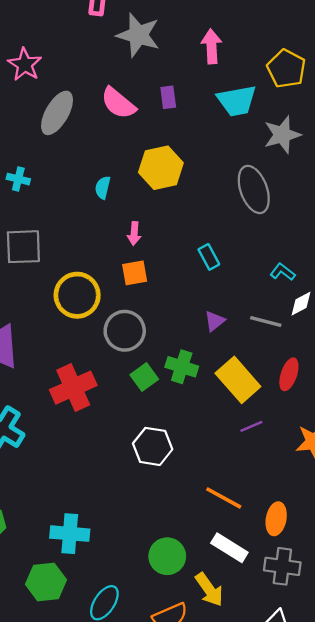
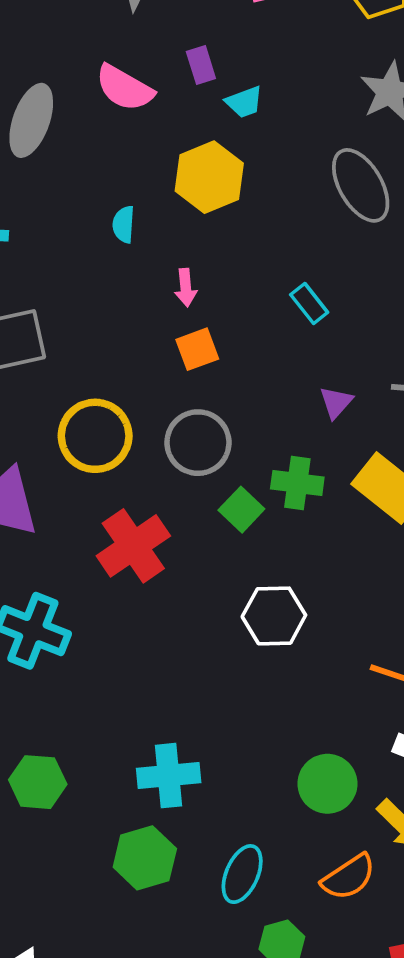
cyan trapezoid: (237, 101) -> (244, 102), moved, size x0.6
yellow circle: (77, 295) -> (95, 436), moved

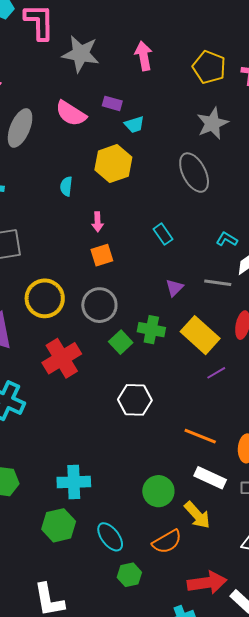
purple rectangle: (201, 65) -> (112, 103), turned -60
cyan ellipse: (242, 874) -> (110, 537), turned -64

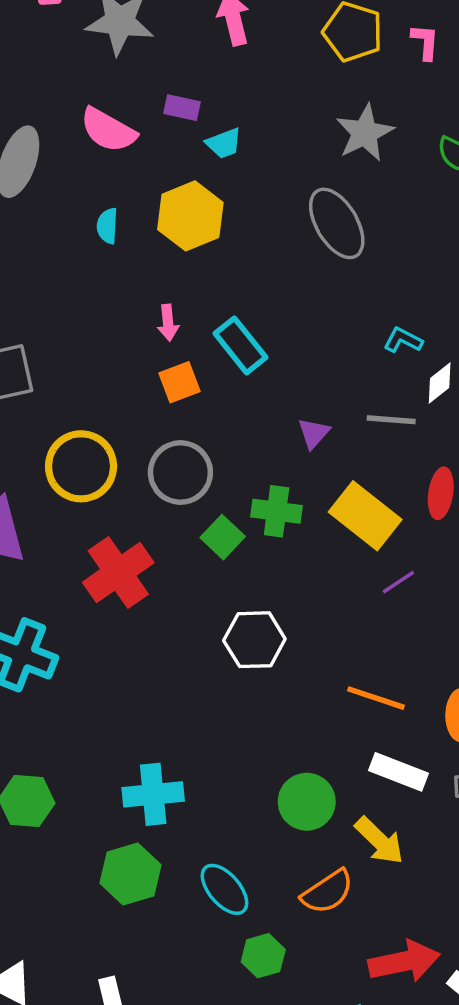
cyan semicircle: (66, 186) -> (107, 226), moved
cyan rectangle: (163, 234) -> (240, 345), moved, size x1.4

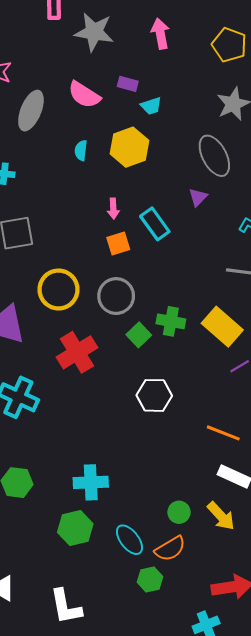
purple triangle: (314, 433) -> (198, 197), moved
green circle: (307, 802) -> (179, 512), moved, size x0.7
orange semicircle: (328, 892) -> (170, 549), moved

